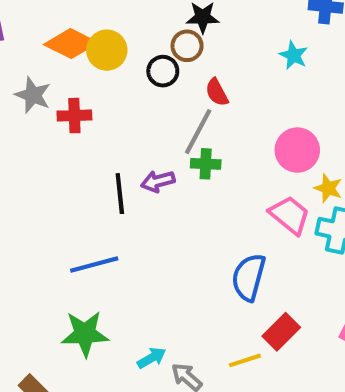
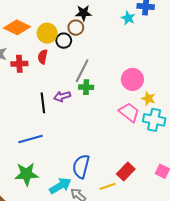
yellow circle: (107, 50) -> (47, 33), moved
cyan star: (294, 55) -> (128, 18), moved
red semicircle: (217, 92) -> (43, 57), moved, turned 40
blue semicircle: (249, 277) -> (81, 166), moved
cyan arrow: (152, 358) -> (60, 186), size x1.5

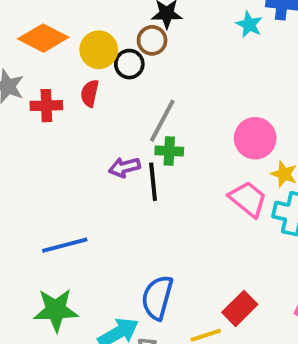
black line: (43, 103) -> (153, 182), moved

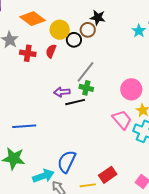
black line: (153, 182) -> (75, 102), turned 72

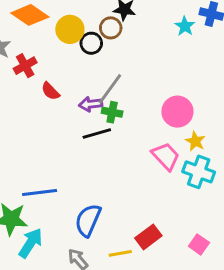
red semicircle: (51, 51) -> (50, 91), moved, turned -64
red cross: (28, 53) -> (25, 66), turned -35
purple arrow: (62, 92) -> (91, 104), moved
blue line: (24, 126) -> (40, 192), moved
cyan arrow: (43, 176) -> (31, 243), moved, turned -35

